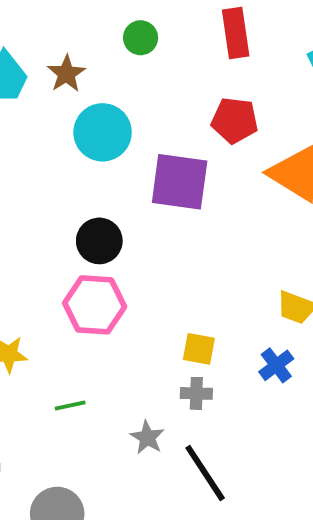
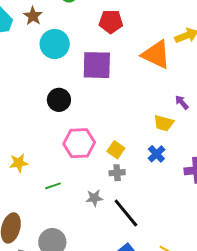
red pentagon: (235, 120) -> (111, 22), moved
pink hexagon: (95, 305) -> (79, 143), moved
yellow square: (199, 349) -> (116, 150), turned 30
gray star: (147, 437) -> (94, 198), turned -30

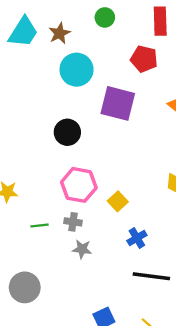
blue cross: (156, 154) -> (137, 238), moved
gray cross: (117, 173) -> (73, 222), moved
black line: (126, 213) -> (151, 276), moved, turned -56

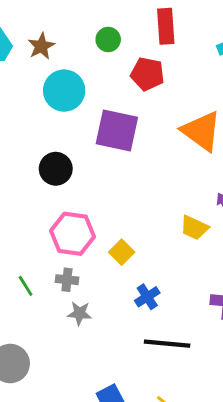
green circle: (105, 17) -> (108, 39), moved
green line: (39, 226) -> (26, 286), turned 66

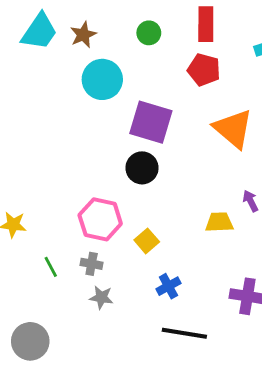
red pentagon: (147, 74) -> (204, 70), moved
black circle: (56, 169) -> (142, 168), moved
yellow trapezoid: (194, 228) -> (219, 222), turned 148

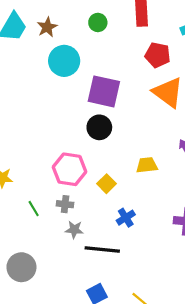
red pentagon: (204, 70) -> (158, 55), moved
yellow trapezoid: (219, 222) -> (147, 165), moved
black line: (184, 333) -> (102, 249), moved

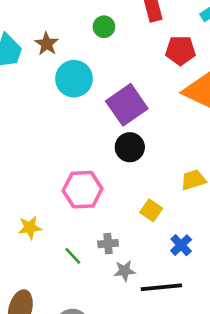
purple square: (104, 91) -> (127, 105), turned -36
pink hexagon: (70, 169) -> (83, 190), moved

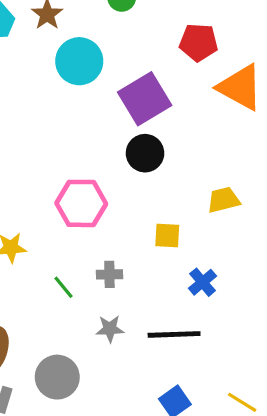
red pentagon: (180, 50) -> (199, 42), moved
yellow square: (151, 210) -> (167, 236), turned -35
gray star: (125, 271) -> (110, 329), moved

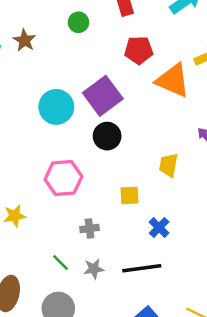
cyan circle: (79, 61) -> (56, 107), moved
yellow trapezoid: (223, 200) -> (169, 165), turned -60
green line: (64, 287) -> (61, 262), moved

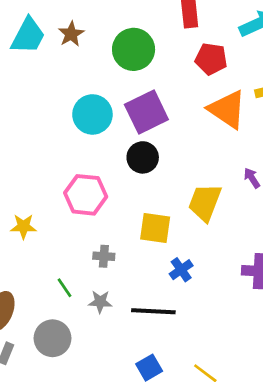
green circle: (78, 22) -> (134, 49), moved, size x1.8
red pentagon: (139, 50) -> (211, 59), moved
yellow trapezoid: (169, 165) -> (205, 202), size x1.4
yellow square: (130, 195) -> (155, 228), size x1.4

